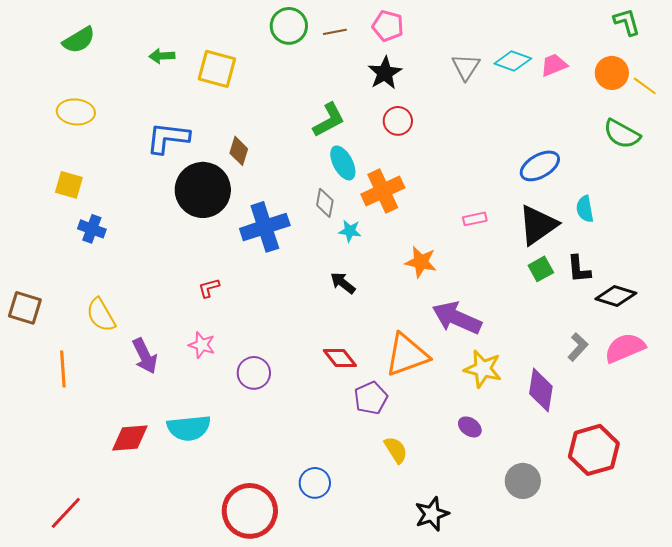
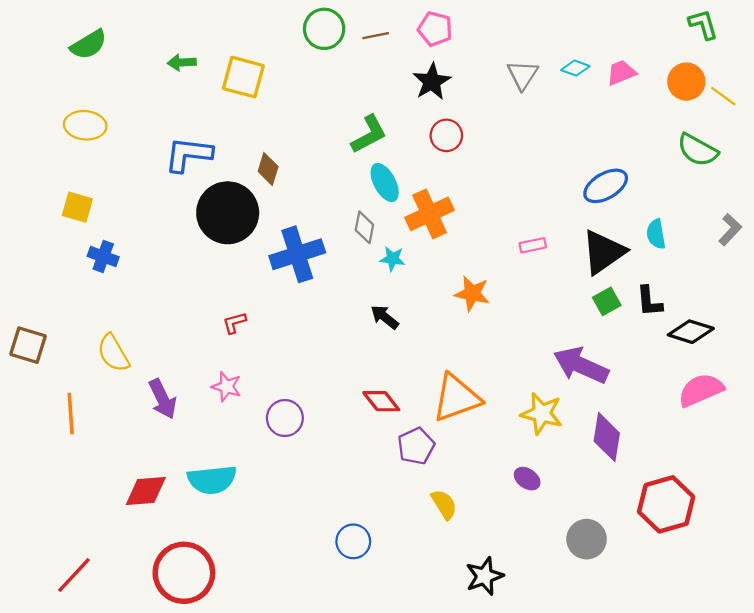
cyan diamond: (513, 61) -> (575, 68), size x0.7
purple arrow: (457, 318) -> (581, 365), moved
gray L-shape: (578, 347) -> (730, 230), moved
red circle: (250, 511) -> (184, 573), moved

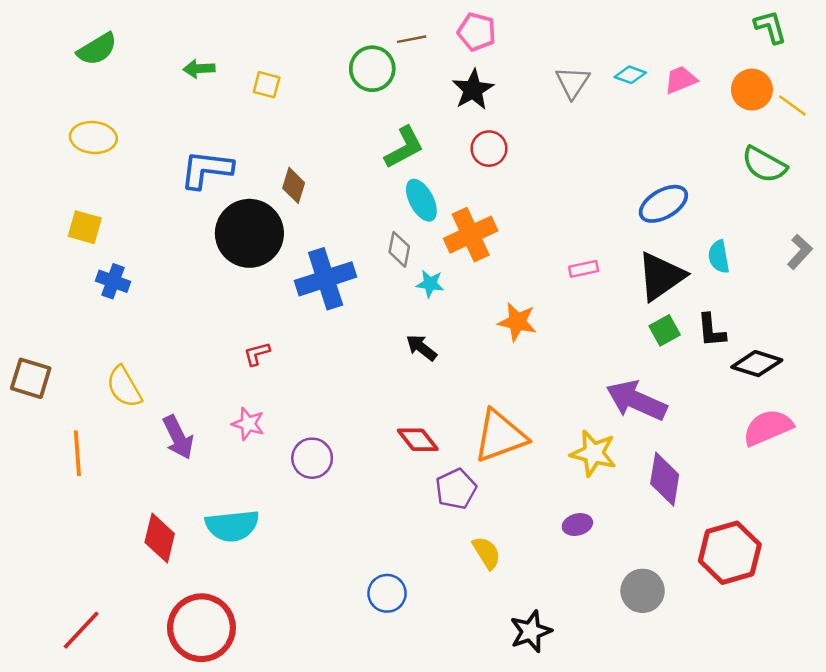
green circle: (324, 29) -> (372, 69), moved
yellow square: (243, 77) -> (267, 85), size x0.6
purple ellipse: (527, 479) -> (577, 525), turned -50
red diamond: (146, 491) -> (160, 538), turned -72

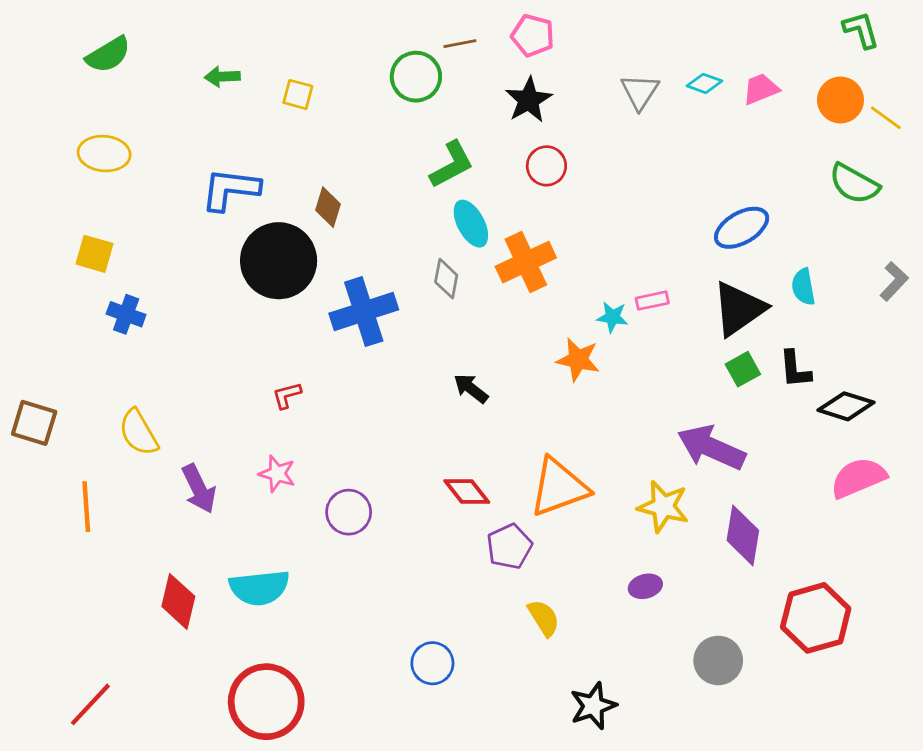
cyan star: (430, 284) -> (612, 317), moved
red circle: (201, 628) -> (266, 702), moved

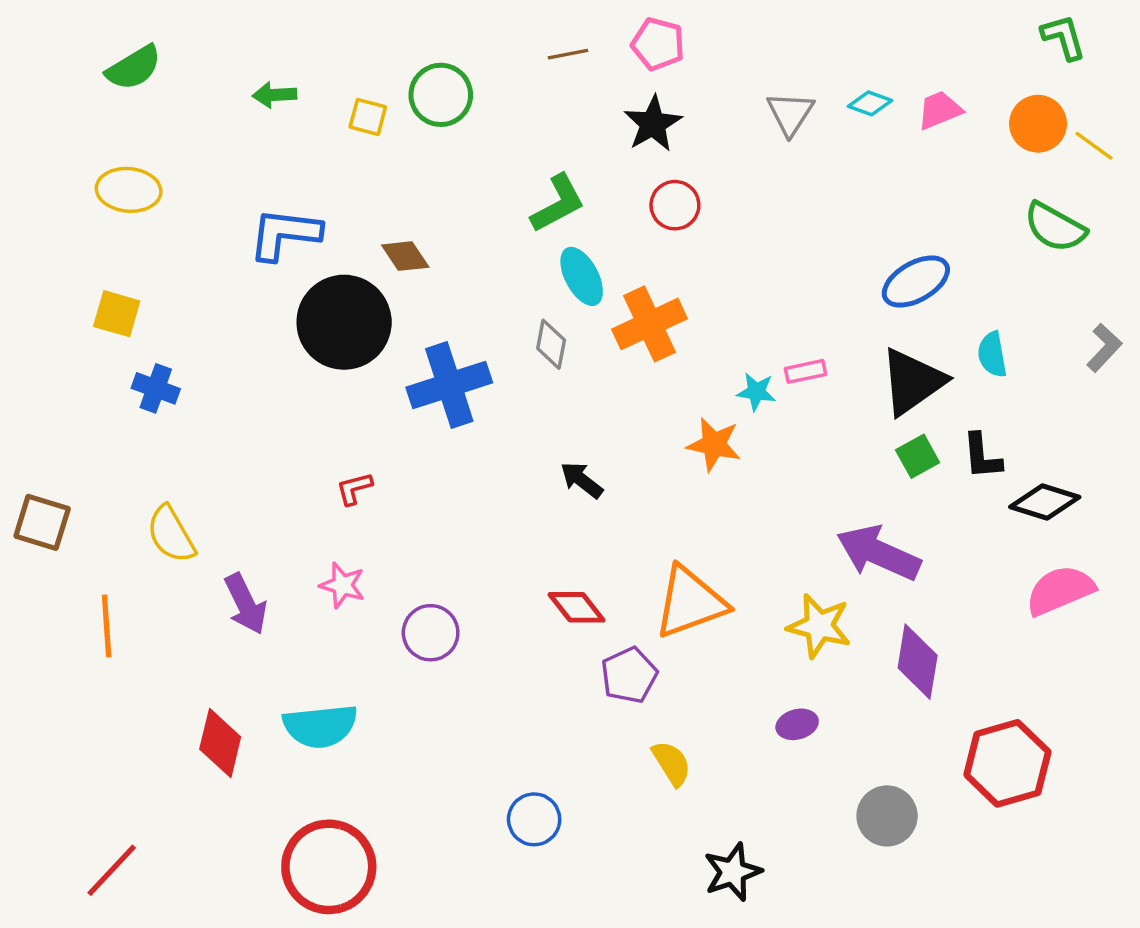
green circle: (416, 77) -> (441, 95), moved
brown diamond: (328, 207) -> (405, 256), turned -51

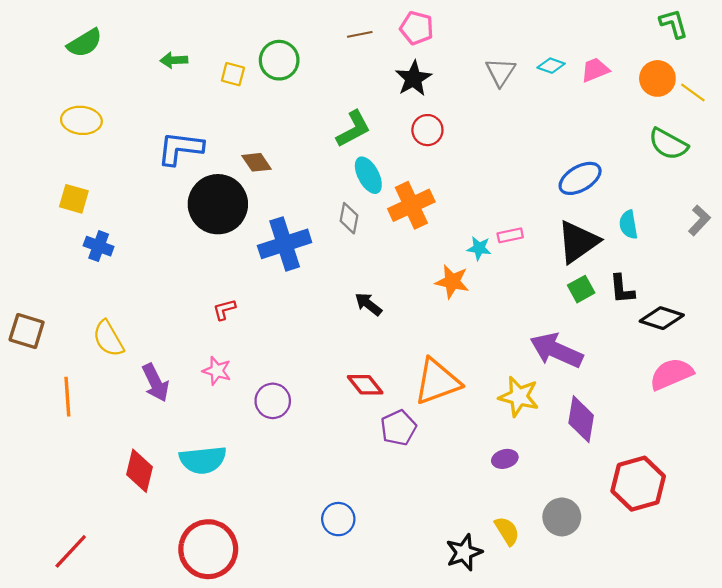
yellow semicircle: (672, 763) -> (507, 531), moved

